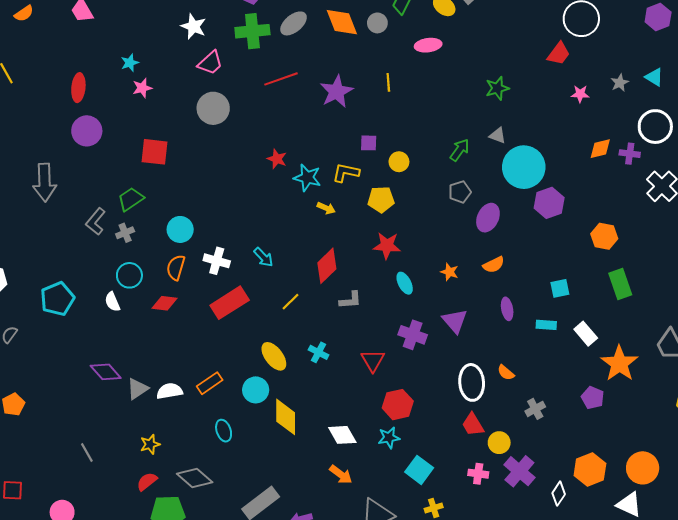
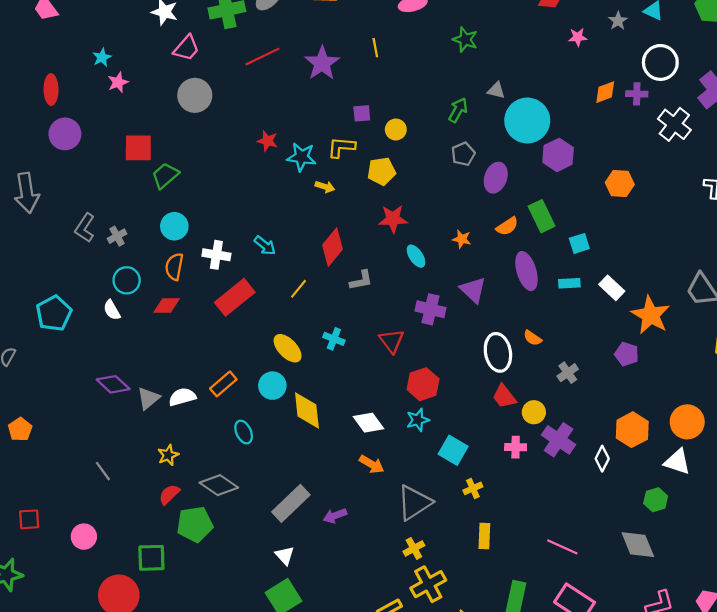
green star: (497, 88) -> (465, 40), moved, turned -30
green trapezoid: (131, 199) -> (165, 176), moved
green rectangle: (620, 284) -> (542, 216), moved
purple ellipse: (507, 309) -> (526, 271), size x1.6

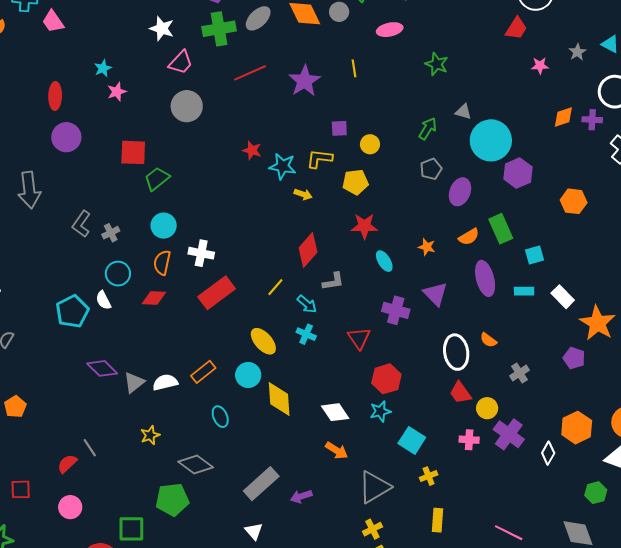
cyan arrow: (265, 245) -> (307, 304), moved
cyan pentagon: (54, 313) -> (72, 311), moved
red semicircle: (169, 494) -> (67, 464), moved

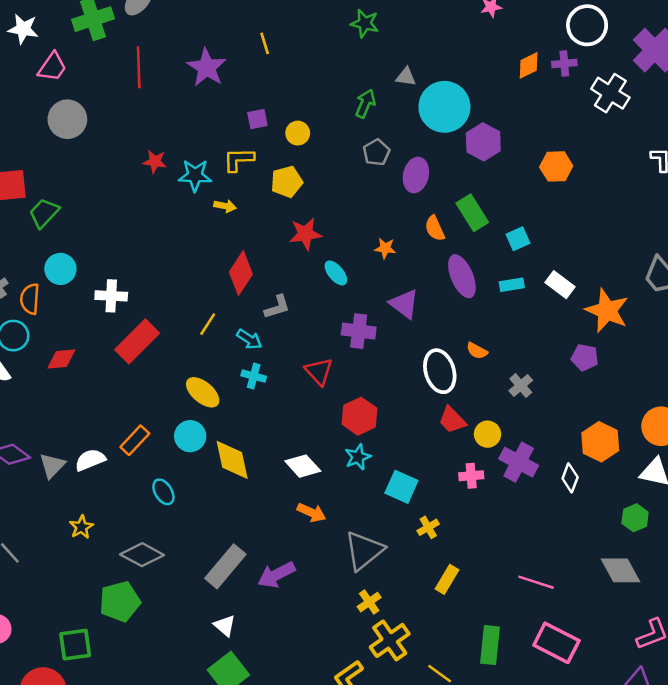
red line: (250, 73) -> (139, 67), turned -60
orange semicircle: (469, 237) -> (435, 228), turned 105
orange semicircle: (162, 263) -> (30, 299), moved
purple arrow: (301, 496) -> (276, 575), size x1.4
yellow rectangle: (438, 520) -> (447, 579), turned 35

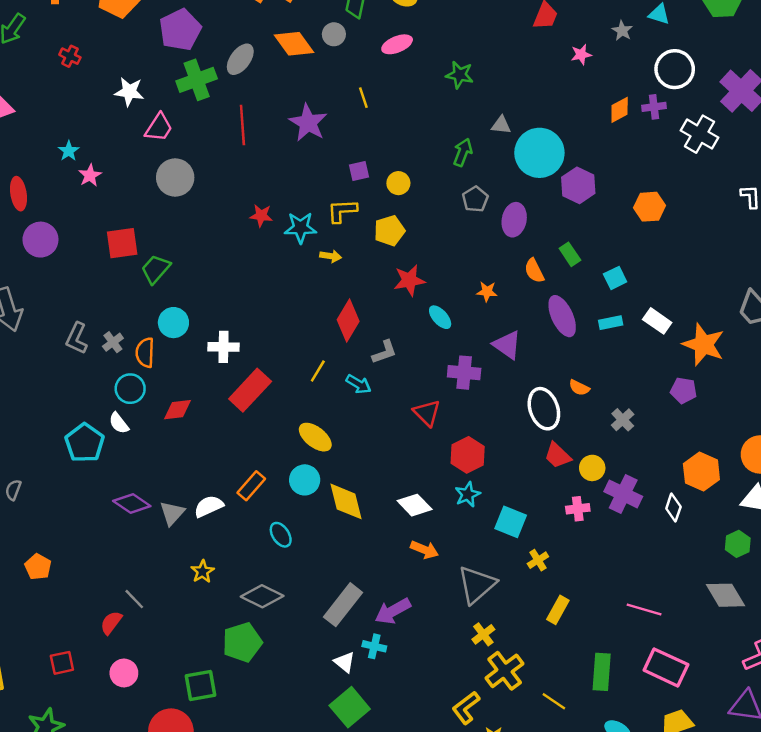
green rectangle: (472, 213) -> (570, 254), size x0.7
cyan cross: (254, 376) -> (374, 646), moved

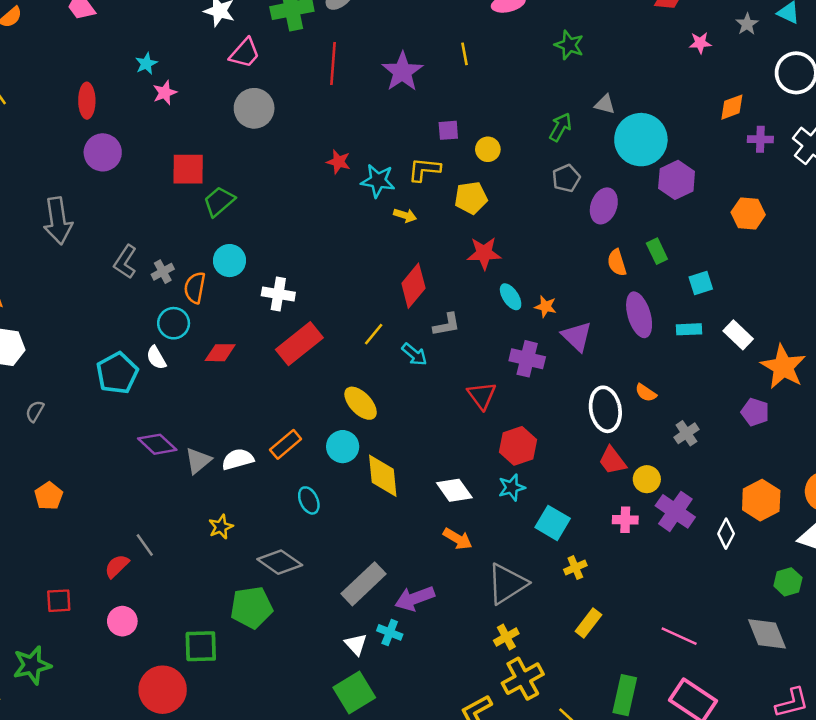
purple cross: (654, 107) -> (760, 139), moved
orange star: (487, 292) -> (546, 307), moved

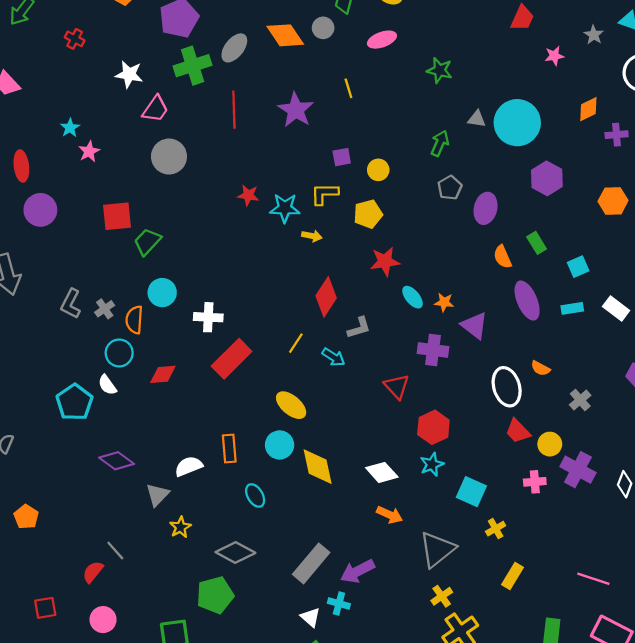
cyan circle: (641, 140) -> (517, 123), moved
orange rectangle: (286, 444) -> (229, 449), turned -48
gray triangle: (198, 461) -> (157, 495), moved

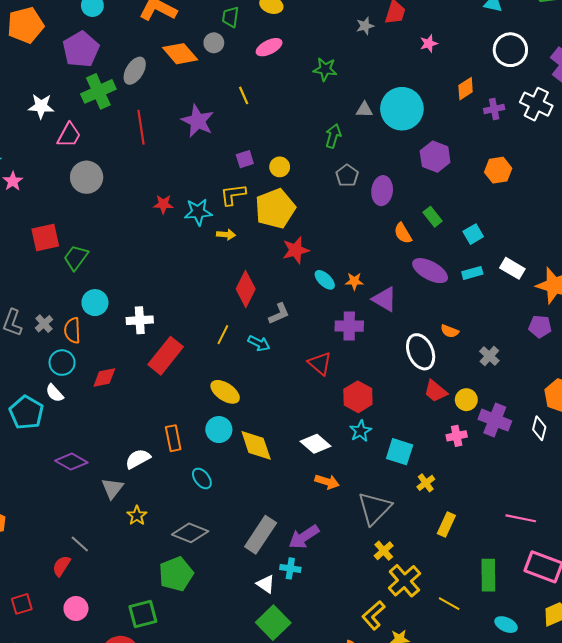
gray star: (594, 35) -> (365, 26), moved, turned 30
yellow pentagon: (368, 214) -> (275, 209), size x1.5
purple ellipse: (527, 301) -> (430, 271), turned -32

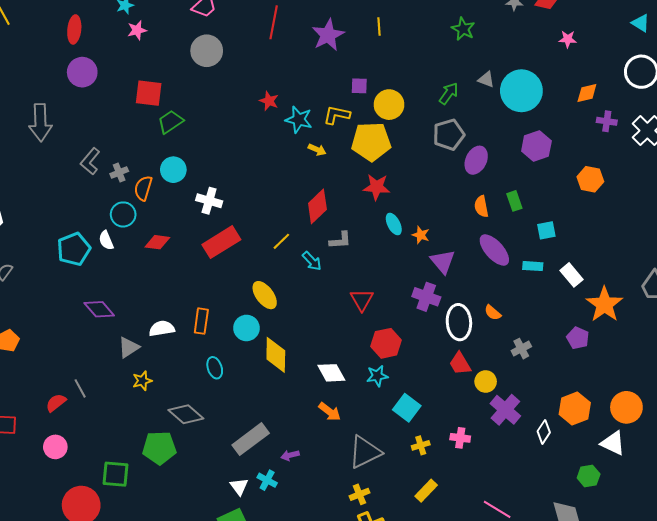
yellow circle: (280, 167) -> (389, 105), size x1.5
gray pentagon: (347, 176) -> (449, 135), size x1.4
purple cross: (349, 326) -> (426, 297), moved
pink cross: (457, 436) -> (460, 438), moved
purple arrow: (304, 537) -> (290, 455), size x0.6

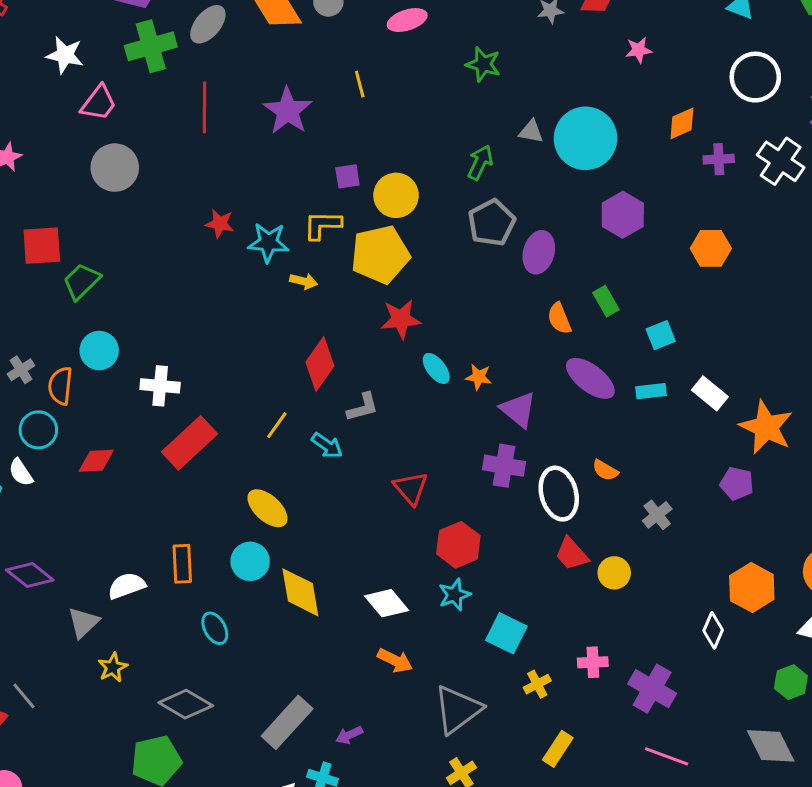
purple cross: (505, 410) -> (652, 689), moved

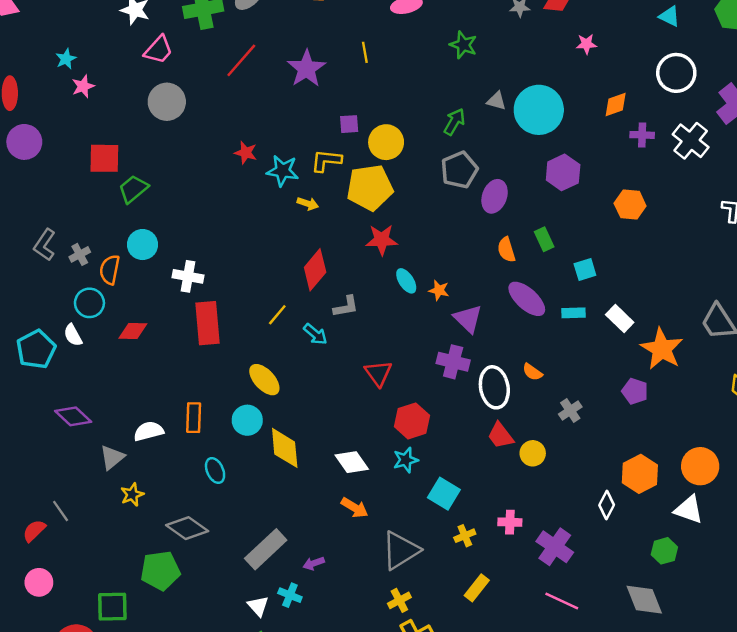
red line: (205, 107) -> (241, 60), turned 36
red rectangle: (190, 443) -> (207, 323), turned -57

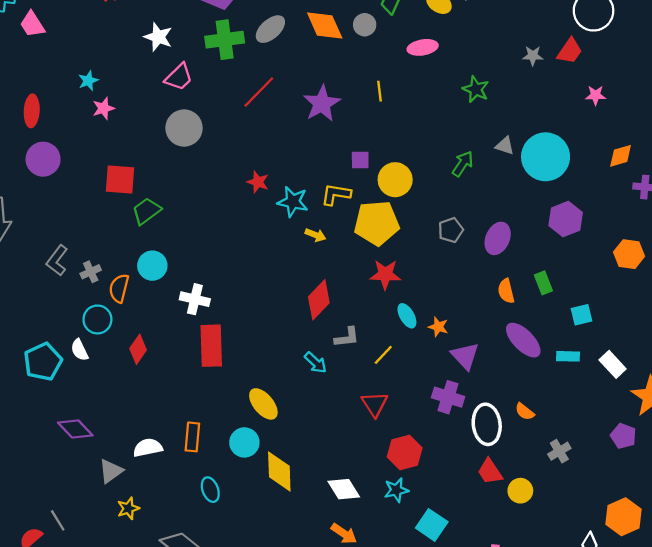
gray pentagon: (459, 170) -> (451, 230), moved, size x0.7
yellow line: (277, 315) -> (383, 355), moved
red diamond: (133, 331) -> (138, 349), turned -60

